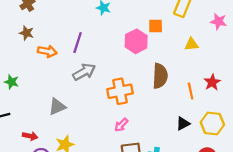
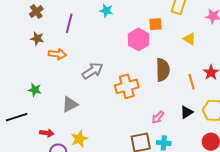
purple line: (78, 43) -> (69, 23), moved
yellow triangle: (191, 44) -> (190, 39), turned 40
green star: (12, 82) -> (35, 90), moved
pink arrow: (121, 125) -> (158, 117), moved

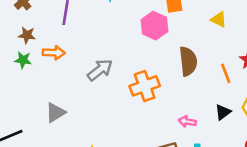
green star: (35, 90) -> (23, 60), moved
gray triangle: (70, 104) -> (55, 113), moved
pink arrow: (158, 117) -> (187, 122), turned 64

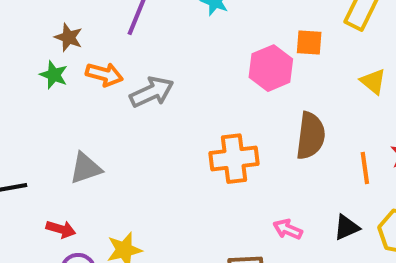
gray arrow: (100, 70) -> (152, 92), moved

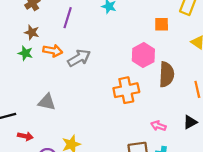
pink hexagon: (271, 68) -> (143, 55), moved
gray triangle: (86, 168) -> (47, 102), turned 36
red arrow: (61, 229) -> (25, 136), moved

